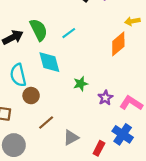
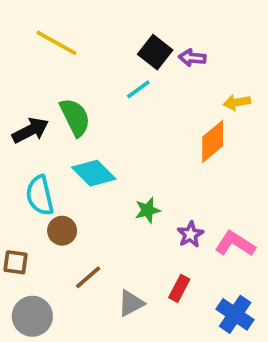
cyan line: (69, 33) -> (138, 89), moved
cyan diamond: (49, 62) -> (94, 173), turned -30
blue cross: (123, 134) -> (235, 314), moved
red rectangle: (99, 148) -> (179, 288), moved

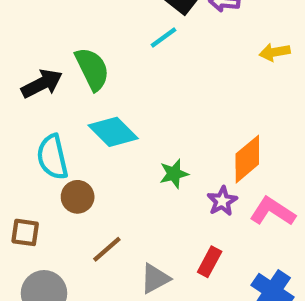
orange diamond: (213, 141) -> (247, 159), moved

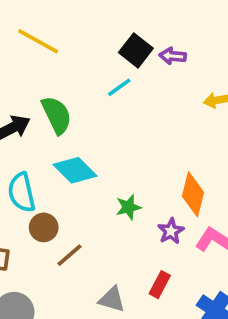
orange diamond: (247, 159) -> (193, 194), turned -36
brown line: (107, 249) -> (69, 255), moved
gray triangle: (155, 279) -> (112, 299), turned 44

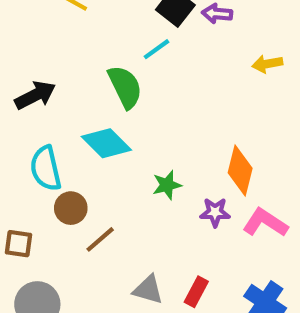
green semicircle: (57, 115) -> (125, 87), moved
purple star: (171, 231) -> (215, 212), turned 30
red rectangle: (160, 285) -> (196, 292), moved

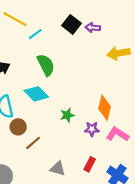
cyan line: (156, 49) -> (35, 34), moved
yellow arrow: (267, 64) -> (118, 53), size x1.5
red rectangle: (196, 292) -> (90, 164), moved

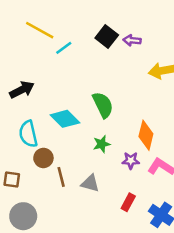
green semicircle: (46, 65) -> (103, 105), moved
brown line: (33, 143) -> (61, 177), turned -63
gray triangle: (58, 169) -> (90, 183), moved

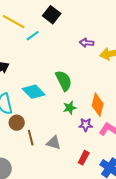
black square: (107, 37) -> (52, 15), moved
purple arrow: (132, 40) -> (87, 43), moved
green star: (102, 144) -> (70, 108), moved

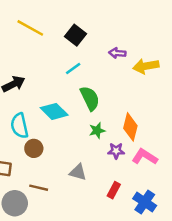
black square: (52, 15) -> (76, 35), moved
cyan line: (33, 36) -> (73, 69), moved
brown line: (31, 138) -> (39, 188), moved, turned -63

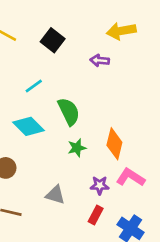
yellow arrow: (146, 66) -> (121, 31), moved
cyan line: (73, 69) -> (34, 86), moved
purple star: (116, 151) -> (100, 185), moved

